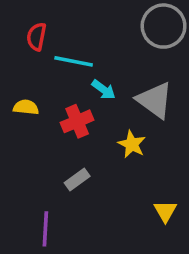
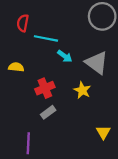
red cross: (77, 121) -> (45, 88), moved

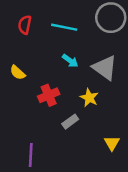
cyan line: (46, 38) -> (64, 27), moved
yellow semicircle: (16, 67) -> (18, 73), turned -144
gray rectangle: (48, 112) -> (70, 122), moved

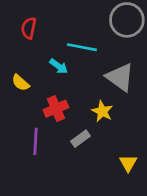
cyan line: (64, 27) -> (82, 47), moved
cyan arrow: (70, 61) -> (59, 66), moved
purple line: (31, 155) -> (35, 141), moved

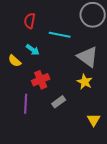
red semicircle: (29, 28) -> (30, 21), moved
cyan arrow: (59, 66) -> (33, 50), moved
yellow star: (102, 111) -> (85, 82), moved

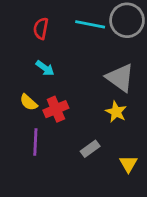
cyan line: (60, 35) -> (90, 24), moved
yellow semicircle: (15, 61) -> (29, 102), moved
gray rectangle: (59, 102) -> (90, 149), moved

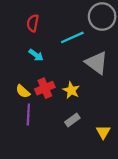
cyan line: (90, 24) -> (72, 37), moved, turned -35
yellow semicircle: (29, 102) -> (23, 91), moved
yellow star: (116, 112) -> (71, 90), moved

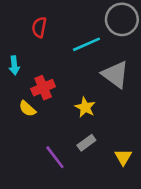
cyan arrow: (36, 55) -> (14, 65), moved, turned 48
red cross: (45, 88) -> (43, 88), moved
purple line: (28, 114) -> (55, 157), moved, turned -40

